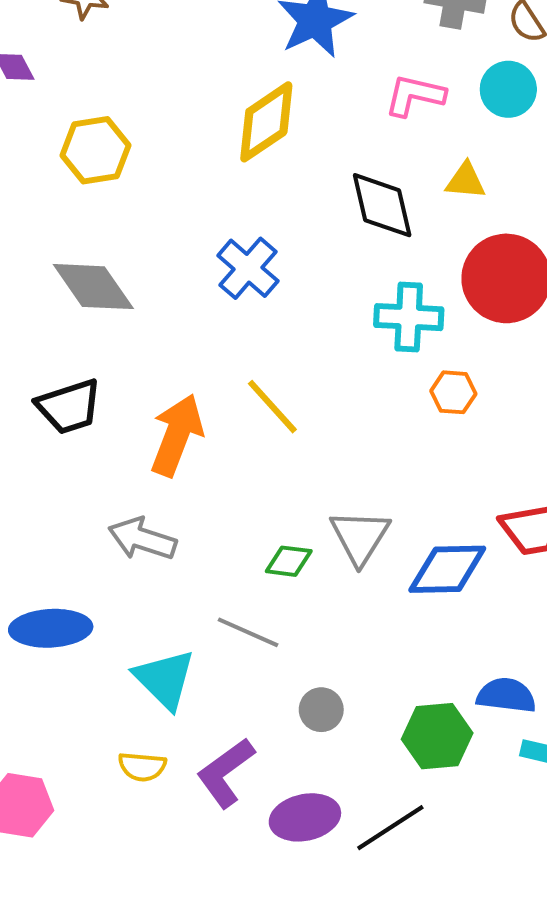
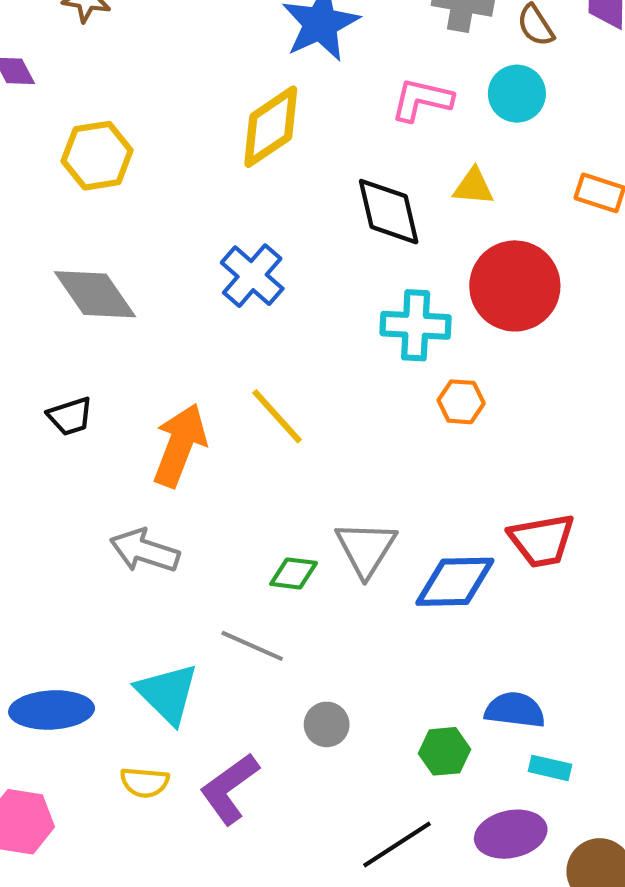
black trapezoid: (69, 407) -> (70, 416), size x0.7
blue ellipse: (51, 628) -> (52, 710), moved
green hexagon: (437, 736) -> (445, 751), size x0.7
purple ellipse: (305, 817) -> (511, 834), moved

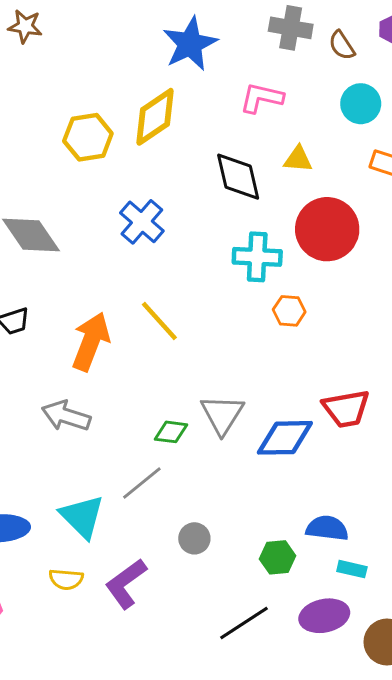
cyan circle: (517, 94) -> (361, 104), moved
yellow hexagon: (97, 156) -> (88, 137), moved
gray line: (252, 646) -> (142, 483), turned -63

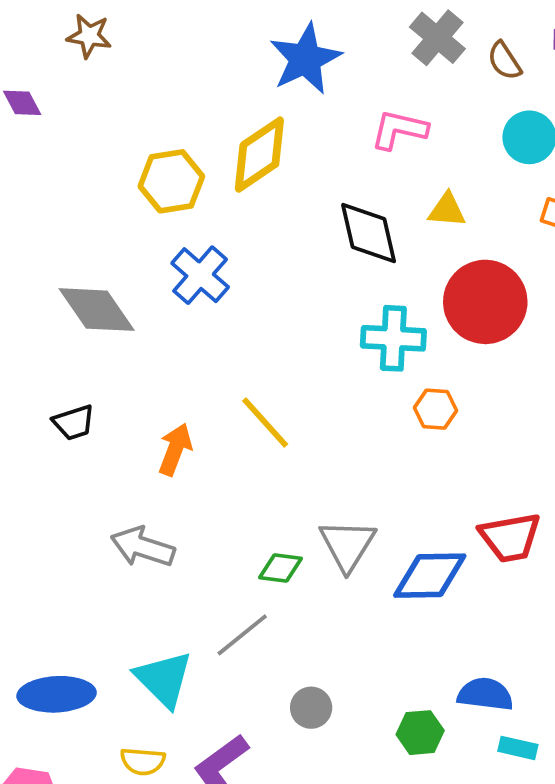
gray cross: (291, 28) -> (437, 38), turned 30
blue cross: (142, 222) -> (200, 275), moved
orange arrow: (91, 341) -> (175, 449), size x0.7

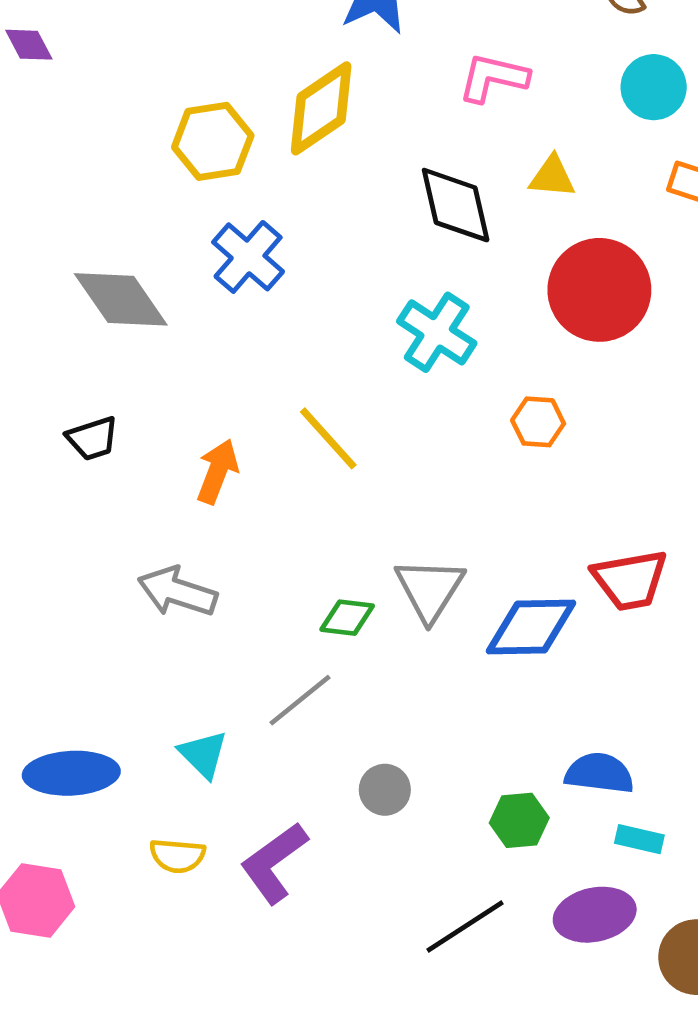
cyan cross: (393, 338) -> (437, 332), moved, turned 30
cyan triangle: (164, 679) -> (203, 754), size x0.7

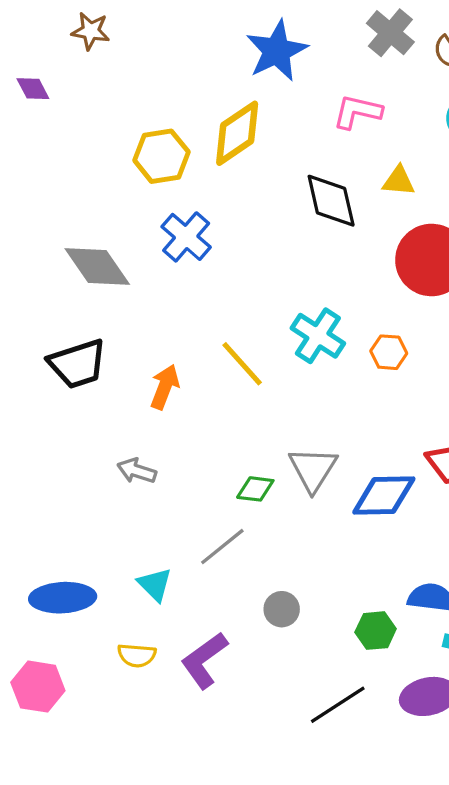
cyan cross: (437, 332) -> (318, 336), moved
black trapezoid: (92, 438) -> (77, 364), size x1.6
gray arrow: (177, 592) -> (137, 471), size x0.7

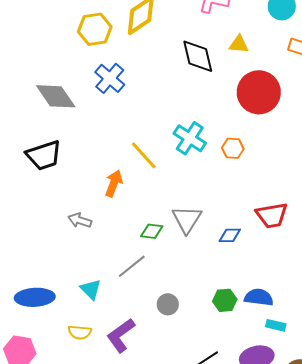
orange arrow: (165, 387) -> (114, 183), moved
blue diamond: (384, 496) -> (230, 235), size x0.6
green hexagon: (376, 631) -> (225, 300), moved

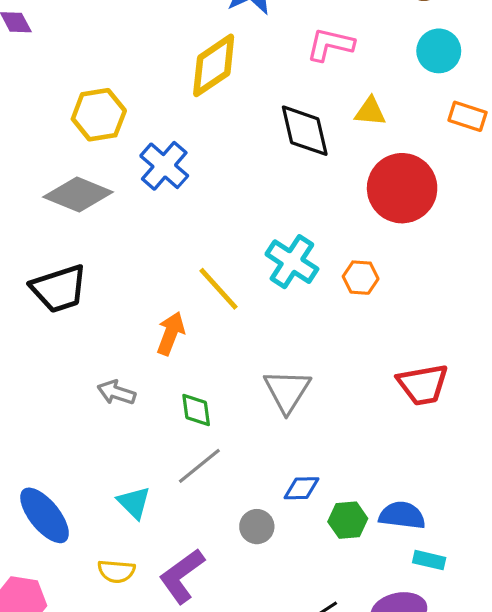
yellow hexagon: (95, 29) -> (99, 115), moved
gray diamond: (56, 96) -> (78, 195), turned -33
green diamond: (152, 231) -> (196, 410), moved, turned 75
blue diamond: (230, 235) -> (302, 488), moved
blue ellipse: (35, 297) -> (45, 515), turned 54

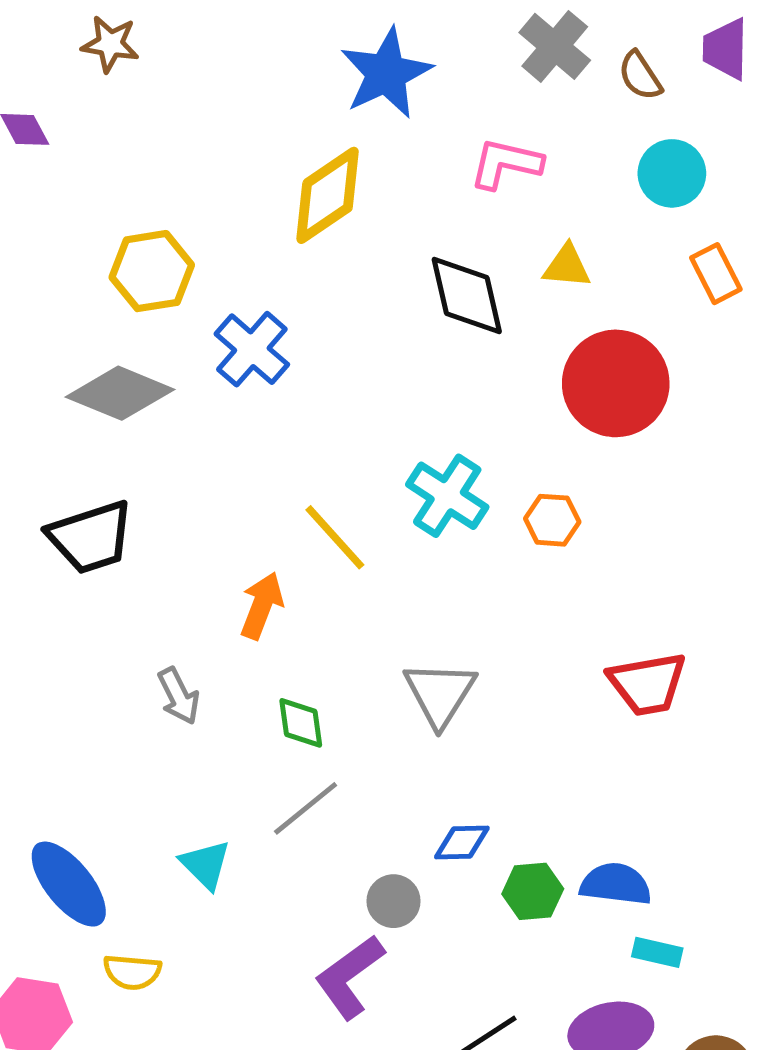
orange rectangle: (468, 116) -> (716, 274), turned 45
gray arrow: (116, 392) -> (179, 696), turned -135
yellow semicircle: (116, 571) -> (132, 972), moved
purple L-shape: (182, 576) -> (350, 977), moved

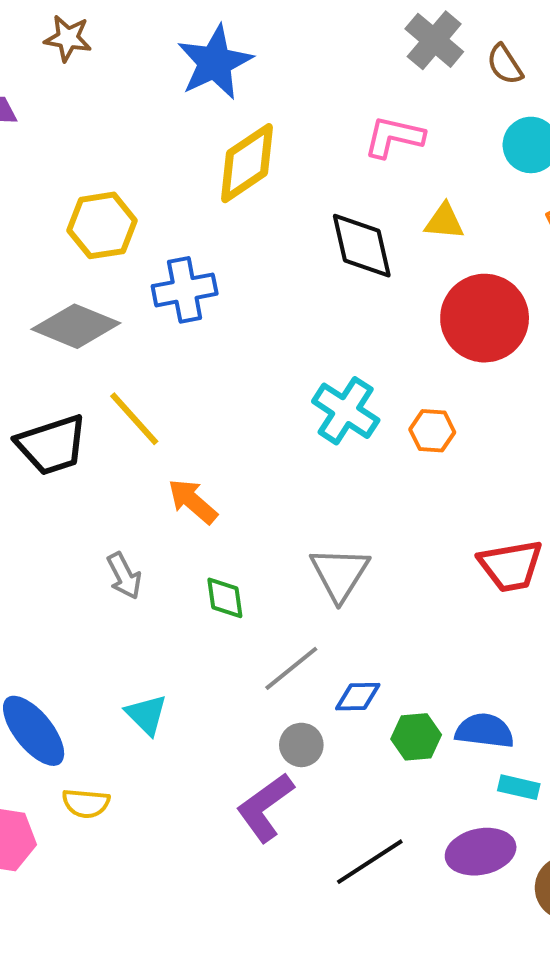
blue star: (386, 73) -> (215, 62), moved
blue cross: (252, 349) -> (185, 290), turned 38
yellow line: (335, 537) -> (134, 419), moved
orange arrow: (262, 606) -> (193, 501), turned -70
gray line: (306, 808) -> (291, 668), moved

